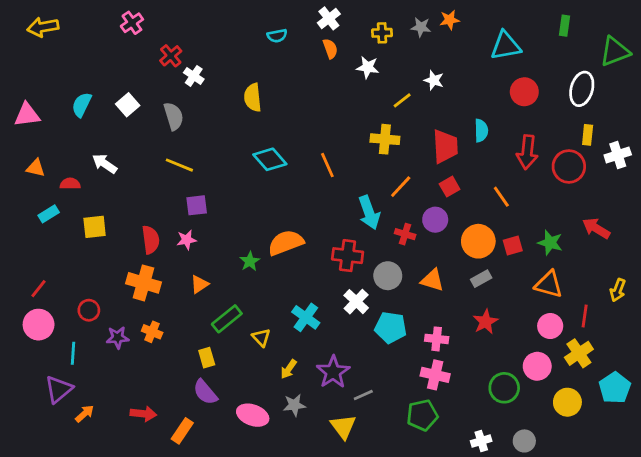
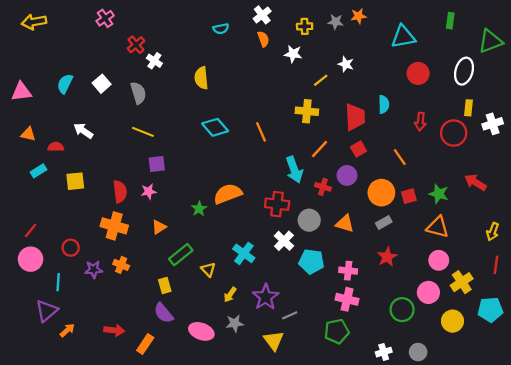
red arrow: (527, 152) -> (420, 122), size x0.7
red line: (585, 316) -> (496, 265), moved
cyan pentagon: (615, 388) -> (490, 310), turned 30

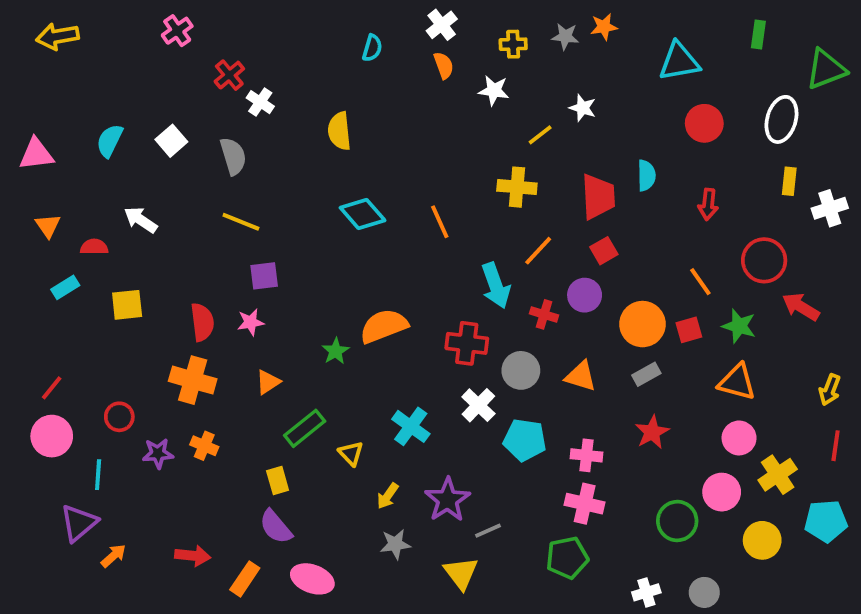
cyan semicircle: (221, 29) -> (372, 48), turned -63
red circle: (454, 133) -> (764, 260), moved
orange triangle: (28, 134) -> (48, 226), turned 42
orange line: (400, 157) -> (700, 282), moved
pink ellipse: (201, 331) -> (312, 579), moved

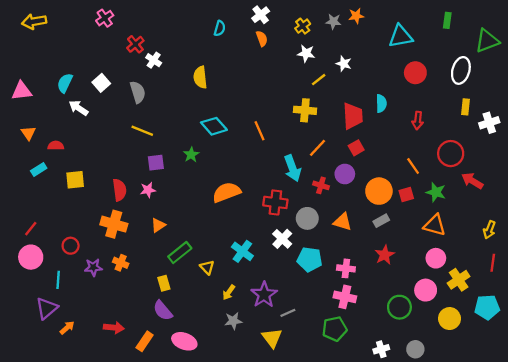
yellow cross: (513, 44) -> (303, 26), turned -35
white star: (494, 90) -> (306, 53), moved
white arrow: (141, 220) -> (79, 108), moved
green star: (336, 351) -> (191, 155), moved

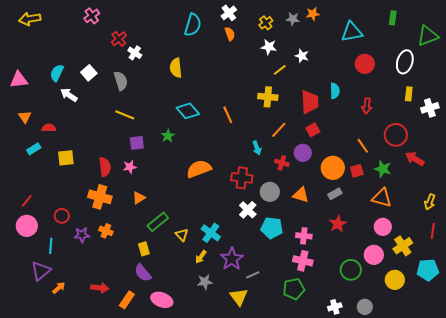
cyan semicircle: (220, 28) -> (193, 25), size x1.6
cyan arrow: (292, 168) -> (257, 148), size x0.6
cyan cross: (242, 251) -> (211, 233), moved

